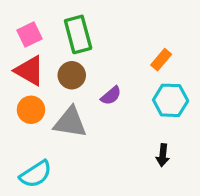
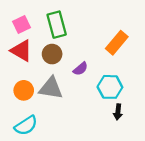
orange rectangle: (161, 60) -> (117, 43), size x1.5
cyan hexagon: (171, 100) -> (110, 87), moved
orange circle: (31, 110) -> (24, 90), moved

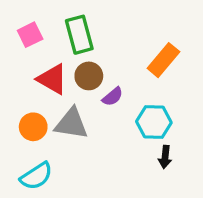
red triangle: (21, 51) -> (52, 79), moved
brown circle: (52, 54) -> (89, 76), moved

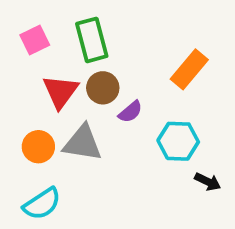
red triangle: (52, 79) -> (60, 91), turned 36
black arrow: (165, 157) -> (208, 182), moved, turned -70

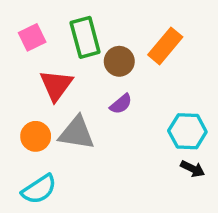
orange rectangle: (189, 69) -> (165, 46), moved
brown circle: (103, 88) -> (119, 61), moved
cyan hexagon: (178, 141) -> (187, 131), moved

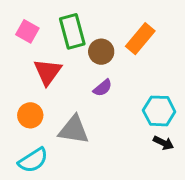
pink square: (32, 37) -> (27, 31), turned -35
gray triangle: (77, 133) -> (74, 130), moved

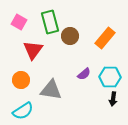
orange rectangle: (140, 39) -> (105, 38), moved
purple semicircle: (103, 88) -> (84, 74), moved
black arrow: (163, 143) -> (113, 99), turned 72

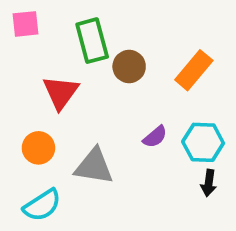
pink square: (19, 22) -> (26, 24), moved, turned -35

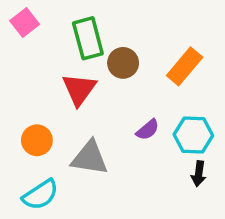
pink square: (26, 24) -> (25, 22), turned -32
red triangle: (61, 92) -> (79, 89), moved

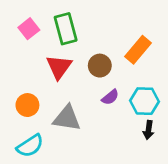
pink square: (25, 22) -> (29, 29), moved
brown circle: (123, 63) -> (100, 66), moved

